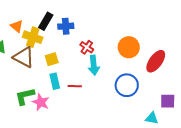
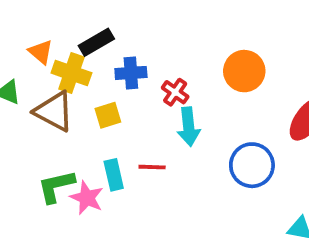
black rectangle: (46, 21) -> (96, 42), turned 30
blue cross: (66, 26) -> (131, 73), moved
orange circle: (129, 47) -> (244, 71), moved
cyan rectangle: (55, 81) -> (114, 175), moved

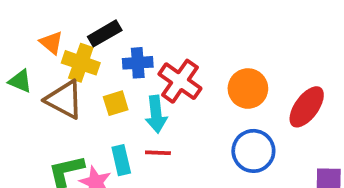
orange circle: (244, 71) -> (248, 89), moved
red cross: (175, 92) -> (180, 81), size x1.6
cyan arrow: (189, 127) -> (156, 114), moved

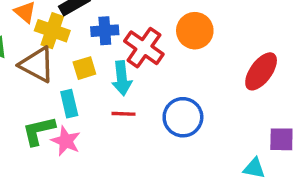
orange circle: (248, 89) -> (195, 31), moved
blue circle: (253, 151) -> (183, 117), moved
cyan rectangle: (121, 160) -> (69, 104), moved

